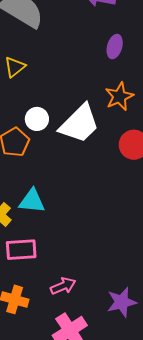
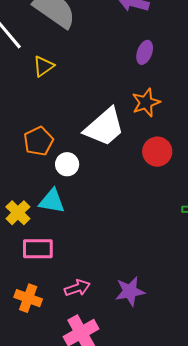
white circle: (37, 119) -> (67, 164), moved
purple star: (122, 302) -> (130, 291), moved

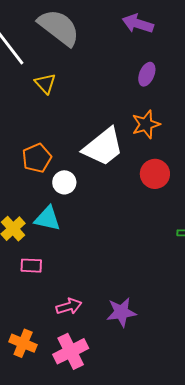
yellow triangle: (44, 66) -> (45, 83), turned -40
pink rectangle: (38, 249) -> (31, 266), size x0.7
orange cross: (28, 298) -> (23, 343), moved

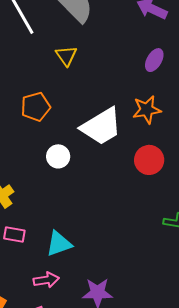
yellow triangle: (45, 83) -> (66, 56), moved
orange pentagon: (37, 158) -> (36, 107), moved
cyan triangle: (47, 219) -> (59, 244), moved, turned -40

